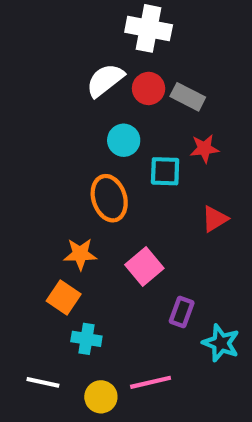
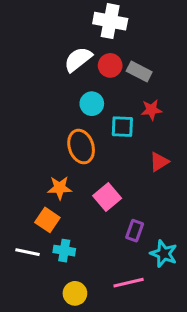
white line: (43, 382) -> (28, 252), moved
pink line: (151, 382) -> (129, 283), moved

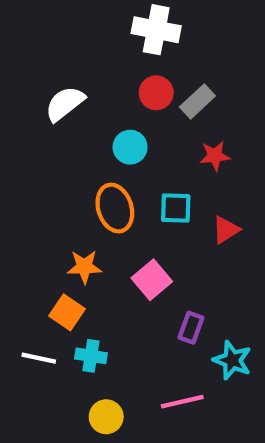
white semicircle: (78, 59) -> (65, 104), moved
gray rectangle: (139, 72) -> (197, 101), turned -70
cyan square: (122, 127) -> (176, 208), moved

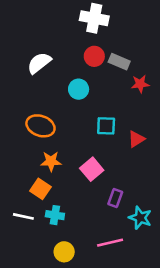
gray rectangle: (197, 101) -> (119, 62), turned 66
red star: (215, 156) -> (140, 84), moved
orange ellipse: (115, 208) -> (40, 126), moved, turned -52

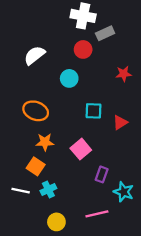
gray rectangle: (119, 62) -> (105, 33), moved, turned -48
cyan cross: (55, 215) -> (48, 190), turned -35

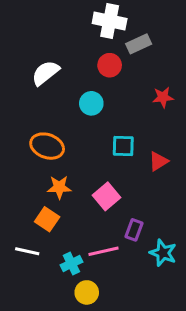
cyan cross: (48, 190) -> (71, 263), moved
pink line: (97, 214) -> (103, 251), moved
yellow circle: (56, 222) -> (87, 292), moved

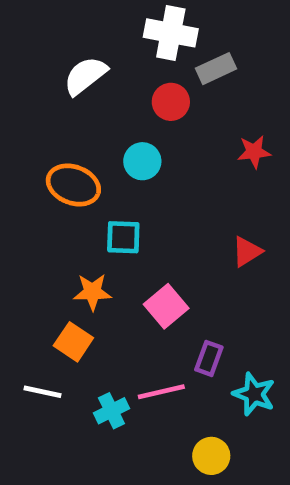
white semicircle: (46, 73) -> (85, 76), moved
orange ellipse: (47, 146) -> (73, 185), moved
cyan square: (123, 146) -> (123, 237), moved
yellow circle: (87, 292) -> (211, 456), moved

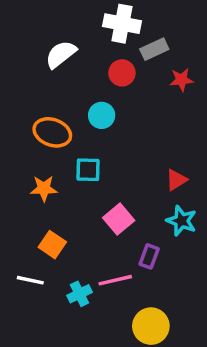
red star: (254, 152) -> (181, 80), moved
orange star: (92, 292) -> (44, 188), moved
cyan star: (254, 394) -> (181, 221), moved
yellow circle: (211, 456) -> (151, 326), size x1.4

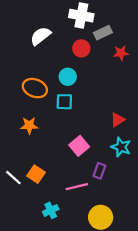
cyan square: (88, 170) -> (64, 102), moved
orange square: (52, 245) -> (36, 174), moved
white line: (30, 280) -> (13, 178), moved, turned 30
cyan cross: (80, 294) -> (51, 210), moved

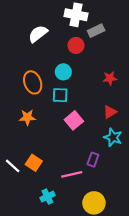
red star: (121, 53) -> (110, 78), moved
orange ellipse: (35, 88) -> (33, 82), turned 50
pink square: (79, 146) -> (74, 120), moved

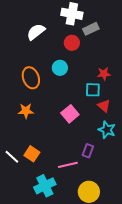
cyan square: (60, 95) -> (93, 90), moved
red triangle: (110, 112) -> (104, 106), turned -48
cyan cross: (47, 197) -> (45, 186), size x1.5

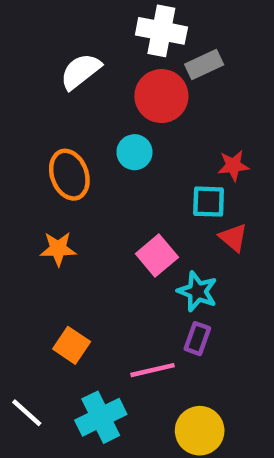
red circle: (72, 43) -> (161, 96), size x1.5
cyan star: (107, 130) -> (197, 291), moved
white line: (12, 157) -> (27, 413), moved

